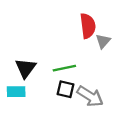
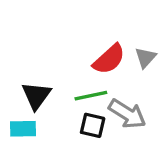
red semicircle: (88, 26) -> (109, 59), moved, turned 55
gray arrow: (90, 96) -> (127, 114), moved

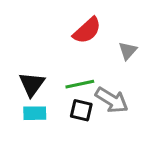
red semicircle: (109, 59) -> (87, 30), moved
cyan rectangle: (23, 129) -> (35, 113), moved

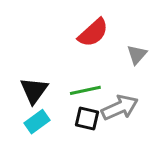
gray arrow: (112, 100) -> (120, 108), turned -56
cyan rectangle: (35, 113) -> (37, 122), turned -35

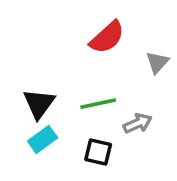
gray arrow: (120, 108) -> (138, 123), size x0.7
black square: (87, 119) -> (98, 152), moved

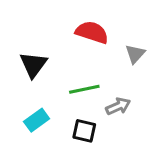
red semicircle: (107, 37) -> (92, 32), turned -120
black triangle: (39, 104) -> (33, 65), moved

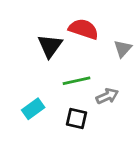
black triangle: (33, 65) -> (50, 46), moved

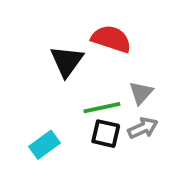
gray triangle: (123, 49) -> (141, 93), moved
black square: (77, 118) -> (106, 134), moved

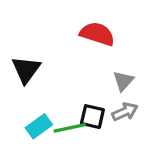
black triangle: (67, 61) -> (26, 70), moved
green line: (102, 108) -> (70, 128), moved

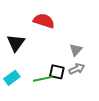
red semicircle: (97, 34) -> (44, 21), moved
cyan rectangle: (39, 126) -> (12, 78), moved

